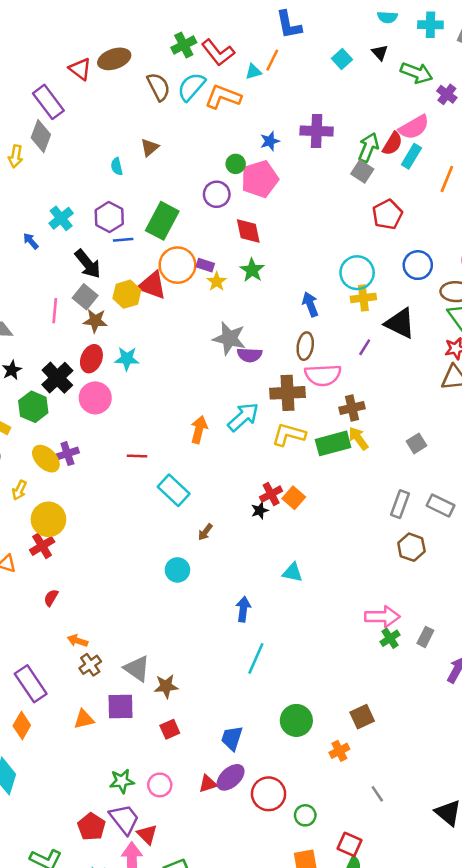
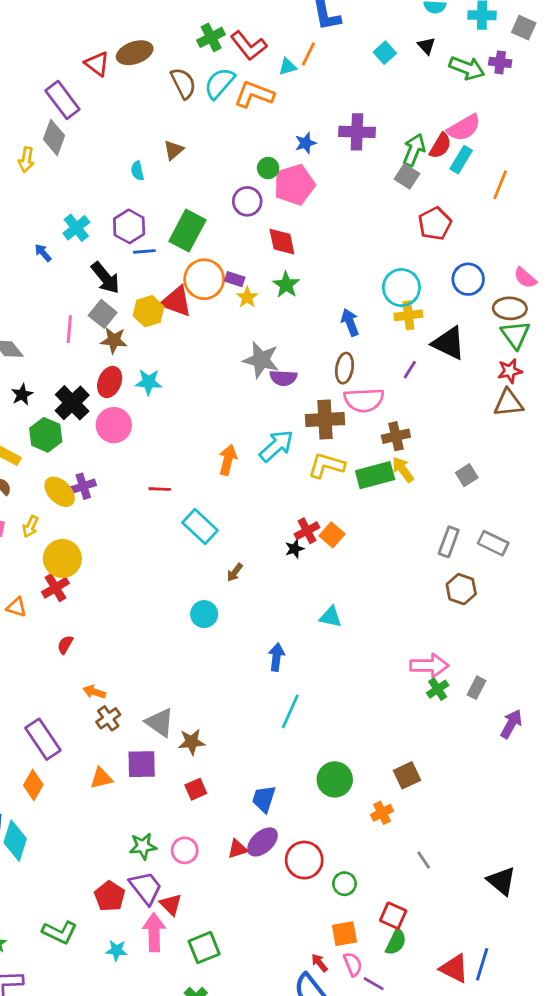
purple cross: (447, 94) -> (500, 62), moved, turned -30

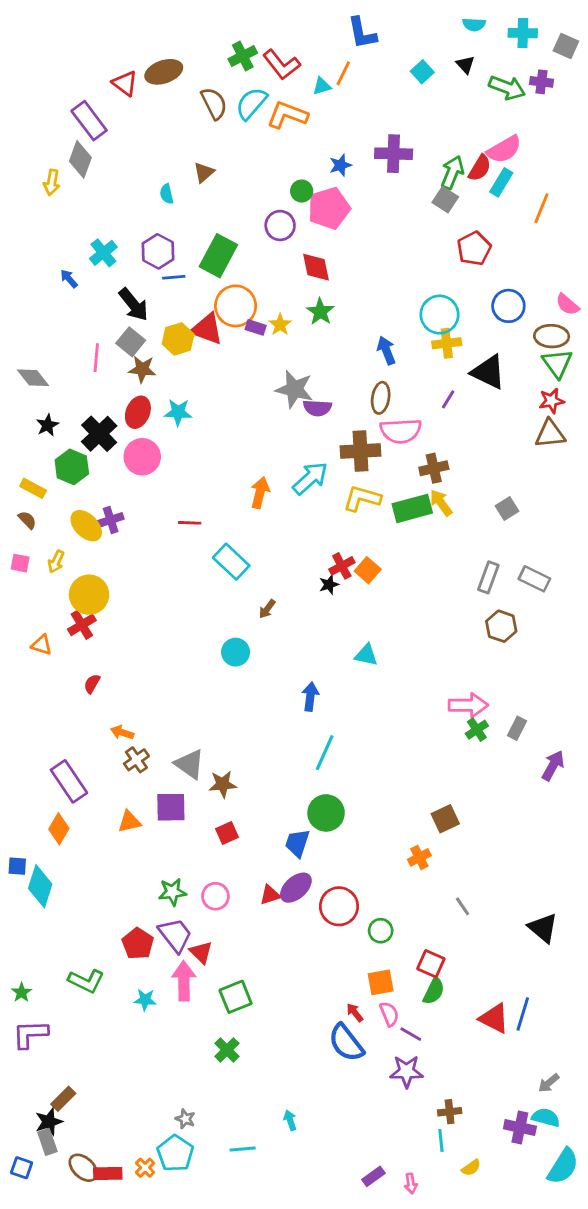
purple rectangle: (235, 279) -> (256, 327), moved
green circle: (335, 779) -> (326, 813), moved

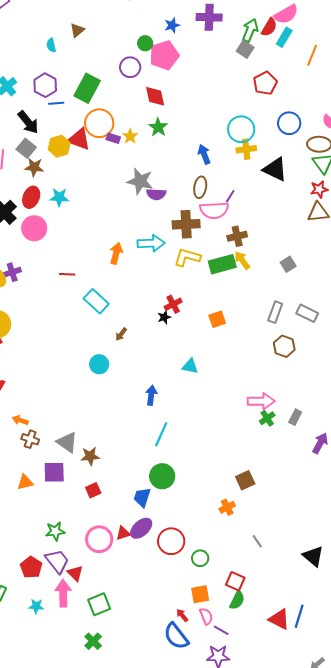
purple line: (448, 399) -> (230, 196), moved
cyan arrow: (310, 478) -> (151, 243), turned 40
orange square: (368, 570) -> (217, 319), moved, turned 30
brown cross: (136, 760) -> (30, 439), turned -36
pink circle: (215, 896) -> (99, 539), moved, size x1.4

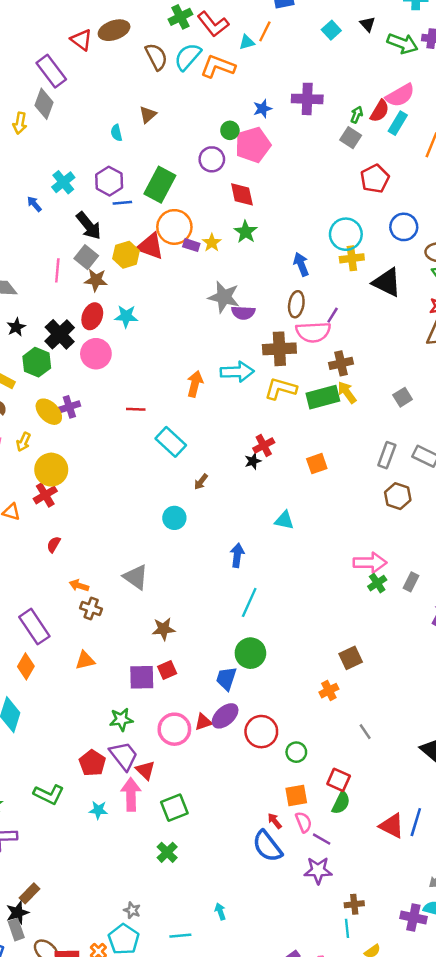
green arrow: (250, 30) -> (357, 115), size x0.6
gray triangle: (67, 442) -> (136, 577), moved
purple square: (54, 472) -> (142, 677), moved

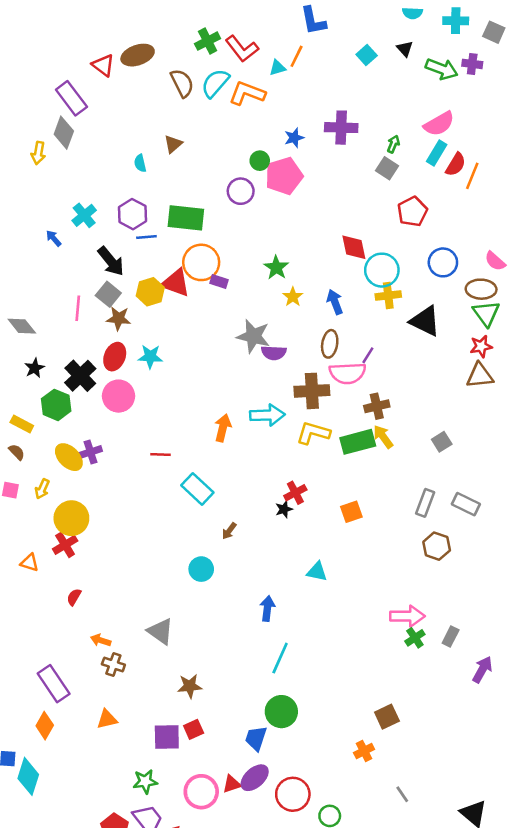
red semicircle: (380, 111) -> (456, 164), moved
green rectangle: (160, 185) -> (186, 218), turned 68
red diamond: (242, 194) -> (354, 247), moved
yellow star: (212, 243) -> (293, 297), moved

